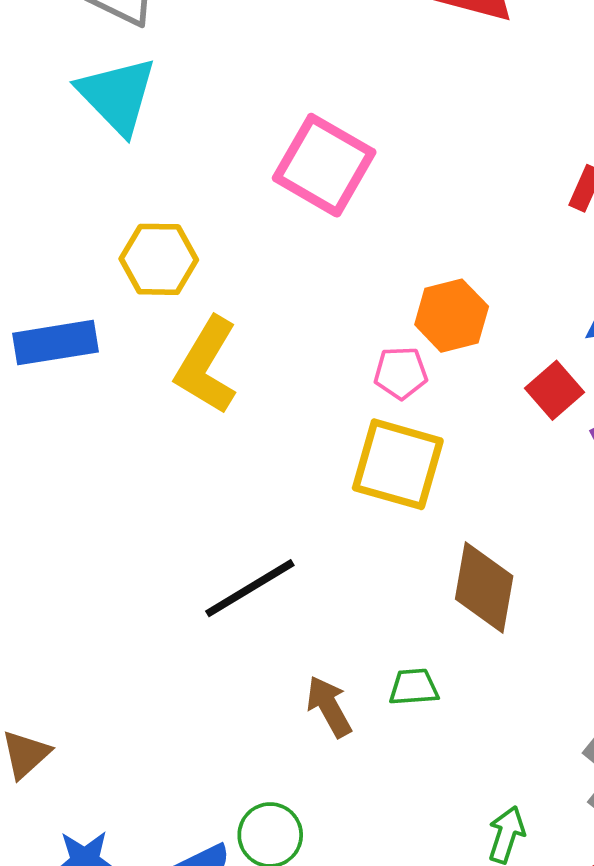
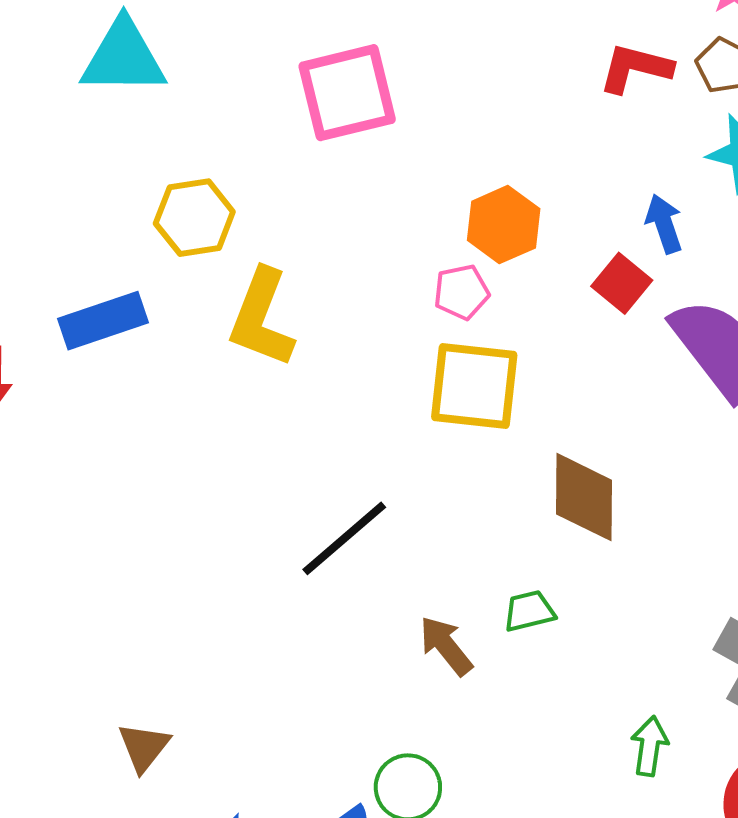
cyan triangle: (117, 95) -> (123, 57), turned -36
pink square: (324, 165) -> (347, 93), turned -34

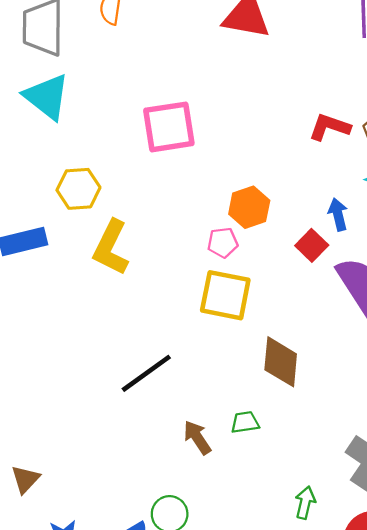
cyan triangle: (123, 57) -> (47, 97), turned 33

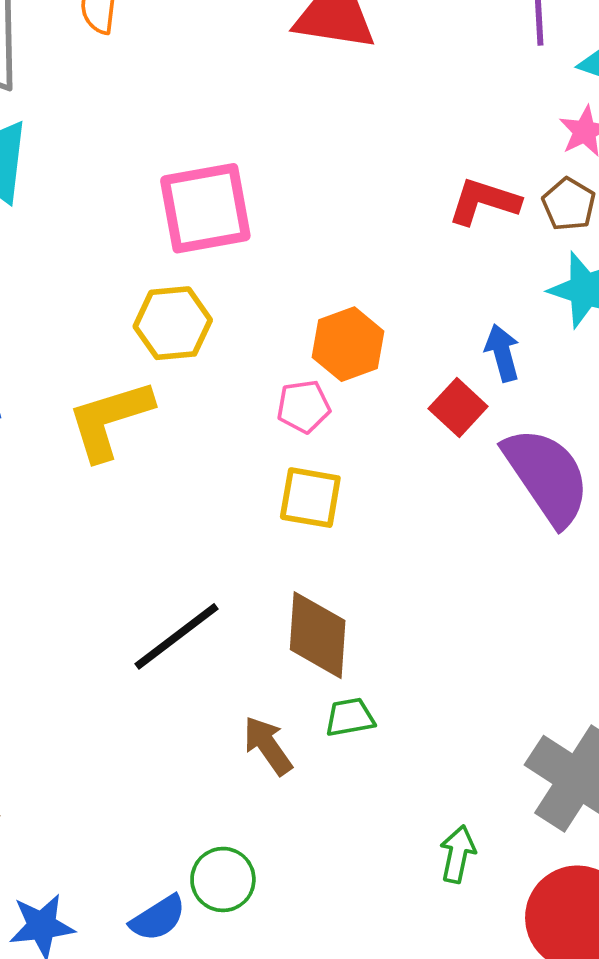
yellow hexagon: (78, 189) -> (173, 323), moved
yellow L-shape: (111, 247) -> (110, 420), turned 48
yellow square: (225, 295) -> (310, 498), size x0.7
brown diamond: (281, 362) -> (318, 635), moved

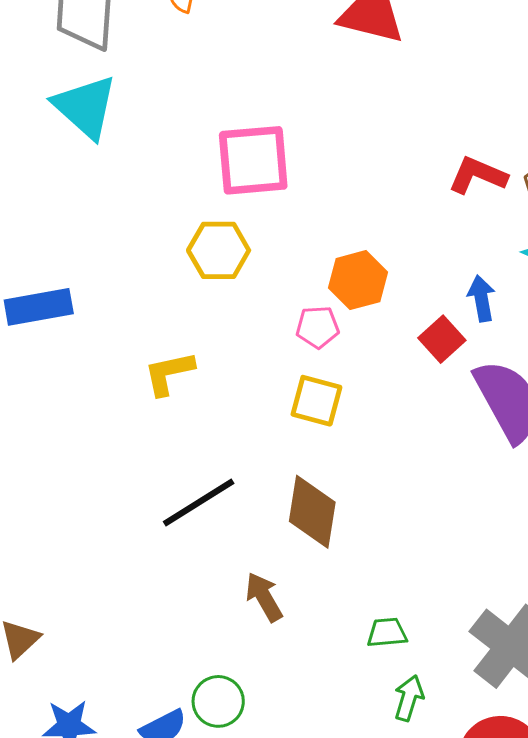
yellow L-shape: (110, 420) -> (169, 373), moved, size x0.7
green trapezoid: (350, 717) -> (387, 633), moved

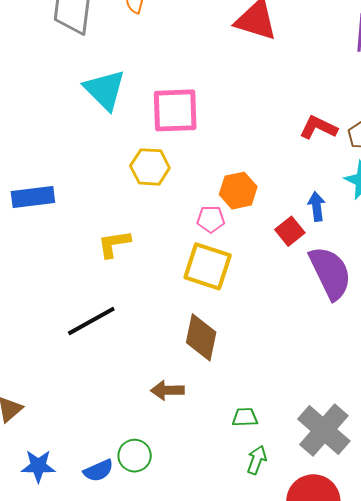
cyan triangle: (85, 107) -> (105, 90), moved
yellow square: (316, 401) -> (208, 266), size x1.4
black line: (199, 503) -> (91, 321), moved
brown arrow: (264, 597) -> (167, 390), turned -64

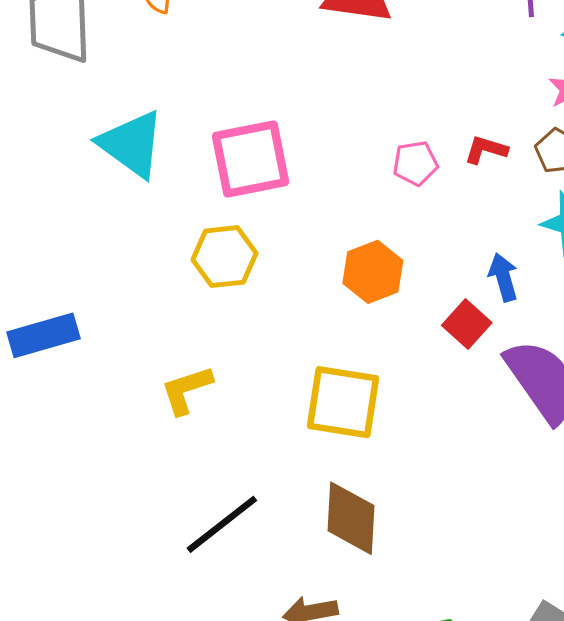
red L-shape: (318, 128) -> (486, 150), size x0.7
pink pentagon: (211, 219) -> (415, 163), moved
black line: (91, 321) -> (222, 524), moved

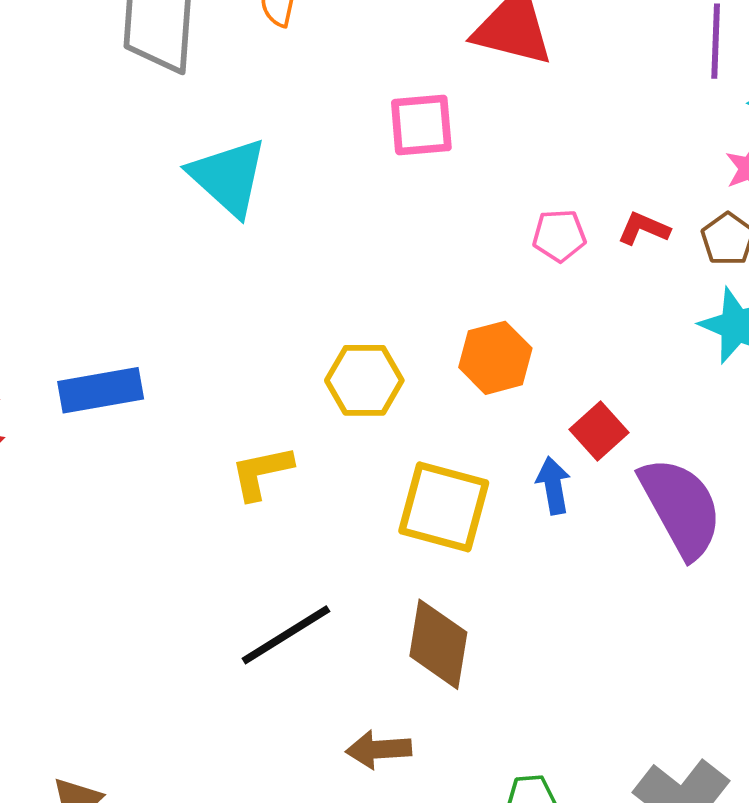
pink square: (250, 159) -> (421, 125), moved, size x0.7
yellow hexagon: (224, 257) -> (364, 380), moved
blue arrow: (503, 277) -> (553, 486), moved

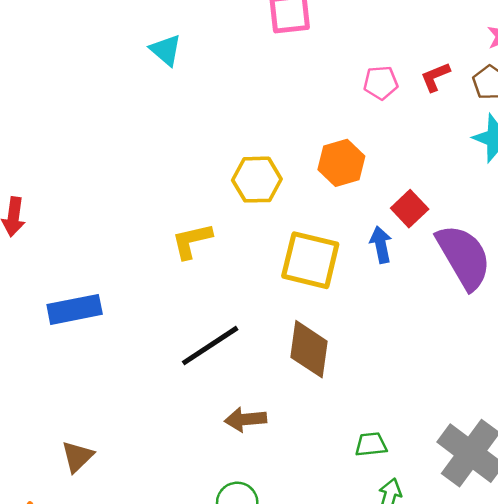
cyan triangle: (228, 177) -> (166, 50), size x0.6
red L-shape: (644, 229) -> (435, 77), turned -44
blue rectangle: (101, 390) -> (75, 309), moved
brown arrow: (379, 750) -> (245, 419), moved

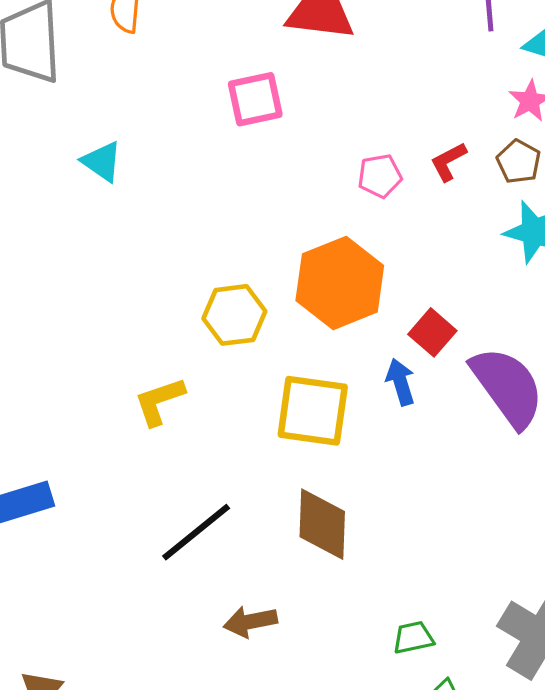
orange hexagon: (341, 163) -> (340, 283), size x1.5

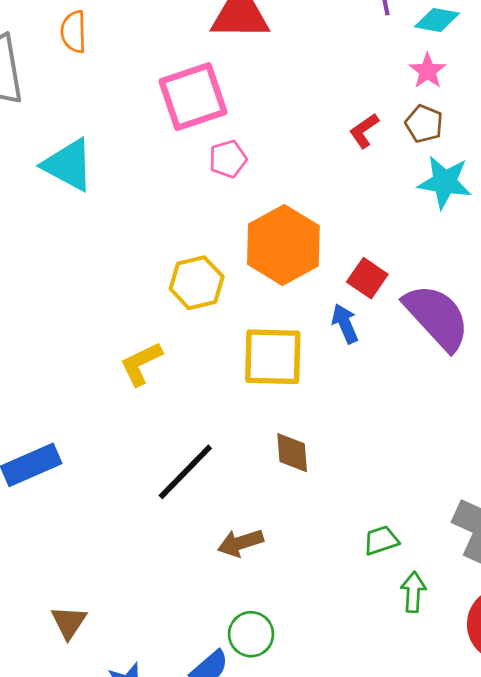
pink square: (255, 99) -> (193, 97), size x1.4
cyan triangle: (102, 162) -> (68, 165), size x1.5
pink pentagon: (380, 176) -> (228, 159), moved
brown diamond: (322, 524) -> (292, 453), size x0.7

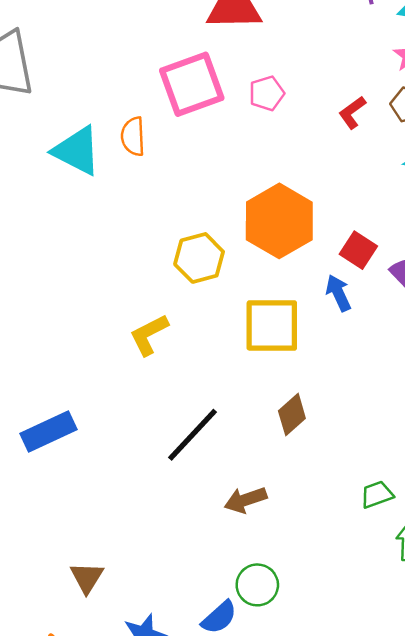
orange semicircle: (74, 32) -> (133, 136), moved
pink pentagon: (228, 159) -> (267, 93), moved
brown diamond: (292, 453) -> (292, 415), turned 54

